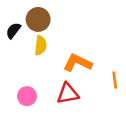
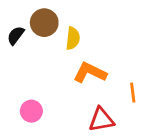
yellow semicircle: (41, 45) -> (73, 38), moved
red triangle: (68, 94) -> (101, 120), moved

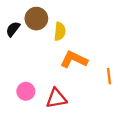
red triangle: (101, 120) -> (56, 98), moved

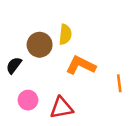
brown circle: (36, 19) -> (40, 45), moved
black semicircle: (13, 29) -> (14, 65), moved

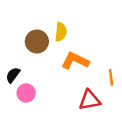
black semicircle: (14, 65) -> (13, 75), moved
red triangle: (61, 108) -> (90, 100), moved

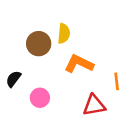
pink circle: (26, 93) -> (40, 98), moved

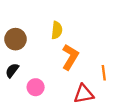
brown circle: (39, 44) -> (15, 39), moved
orange L-shape: (79, 64) -> (70, 57), turned 95

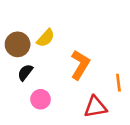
yellow semicircle: (57, 30) -> (46, 38), moved, turned 36
black semicircle: (12, 70) -> (25, 72), moved

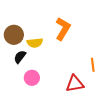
yellow semicircle: (46, 38) -> (35, 43), moved, turned 42
orange L-shape: (80, 65) -> (63, 29), moved

